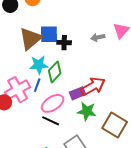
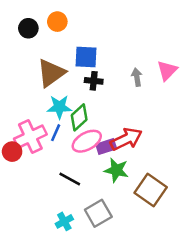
blue square: (49, 34) -> (86, 57), moved
gray arrow: (98, 37) -> (137, 77), turned 88
pink ellipse: (53, 103) -> (87, 141), moved

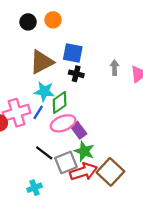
gray arrow: (137, 77) -> (115, 68), moved
red arrow: (126, 139) -> (83, 172), moved
purple rectangle: (106, 146) -> (79, 130), turned 63
gray square: (98, 213) -> (66, 162), moved

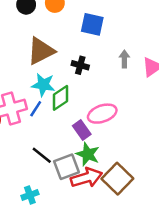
blue square: (73, 53) -> (92, 24), moved
pink ellipse: (63, 123) -> (102, 114), moved

